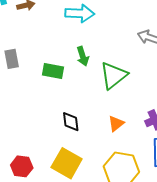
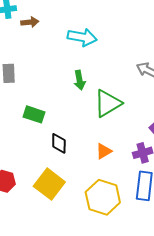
green rectangle: (53, 71) -> (34, 114), moved

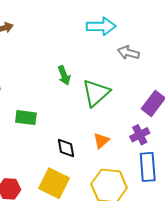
cyan arrow: (82, 37) -> (101, 26), moved
black diamond: (59, 143) -> (66, 148), moved

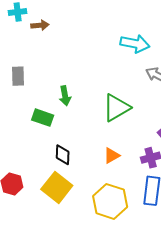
green arrow: (64, 75) -> (65, 96), moved
black diamond: (66, 148) -> (63, 155), moved

